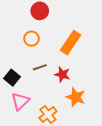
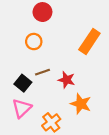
orange rectangle: (70, 43) -> (89, 42), moved
black square: (12, 78) -> (23, 83), moved

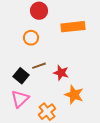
orange rectangle: (89, 42) -> (73, 27), moved, turned 50

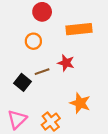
red star: (61, 73) -> (66, 63), moved
pink triangle: (20, 99) -> (17, 119), moved

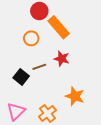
orange rectangle: (79, 29) -> (59, 27), moved, turned 55

